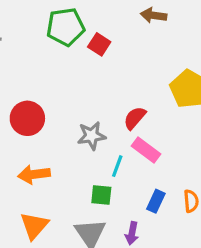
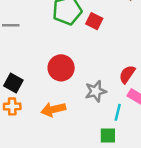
red circle: (27, 118) -> (61, 68), moved
orange arrow: (34, 174) -> (53, 109), moved

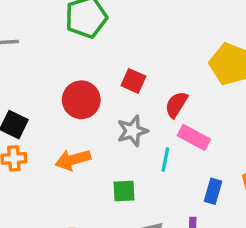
red square: (94, 21) -> (133, 81), moved
green square: (108, 136) -> (124, 191), moved

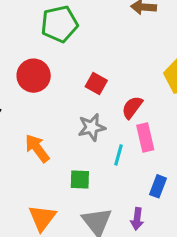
red circle: (81, 100) -> (34, 76), moved
pink rectangle: (194, 137) -> (145, 137), turned 44
orange arrow: (73, 160) -> (37, 148), turned 64

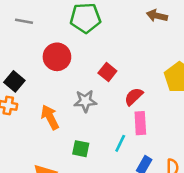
gray star: (92, 127) -> (85, 101), moved
cyan line: (118, 155) -> (120, 143), moved

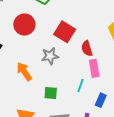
red square: (107, 72) -> (65, 32), size x1.5
red semicircle: (134, 97) -> (87, 48), turned -56

